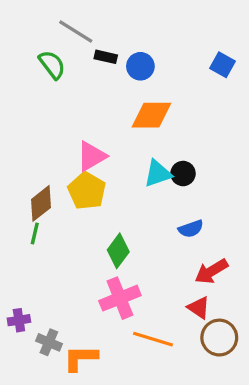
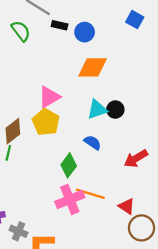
blue square: (222, 65) -> (135, 20), moved
blue semicircle: (191, 229) -> (93, 143), moved, turned -126
red arrow: (211, 271) -> (136, 158), moved
orange line: (153, 339) -> (90, 194), moved

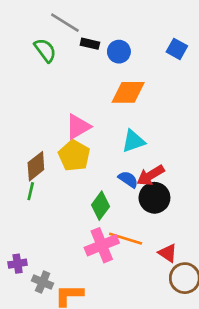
blue square: (135, 20) -> (177, 49), moved
black circle: (115, 110) -> (154, 198), moved, size x1.5
red arrow: (136, 158) -> (151, 175), moved

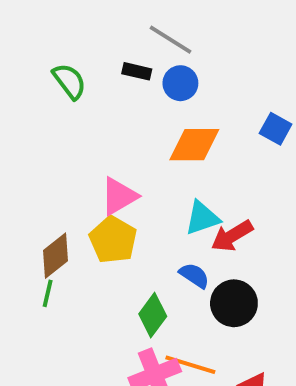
gray line: (65, 23) -> (171, 40), moved
blue square: (177, 49) -> (276, 129), moved
red arrow: (151, 175) -> (232, 236), moved

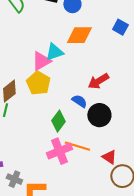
cyan triangle: (202, 218) -> (54, 52), moved

